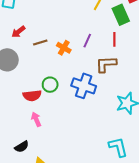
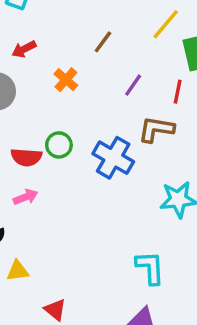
brown line: (40, 42) -> (103, 42), moved, turned -48
orange cross: (64, 48) -> (66, 80), moved
pink arrow: (36, 119) -> (26, 197), turned 80

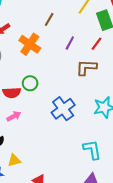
orange cross: (66, 80) -> (30, 44), size x1.5
red line: (178, 92) -> (97, 44), turned 32
blue cross: (113, 158) -> (63, 109), moved, turned 30

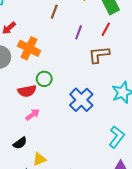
orange cross: (30, 44) -> (29, 48), moved
cyan L-shape: (92, 150) -> (117, 137), turned 55

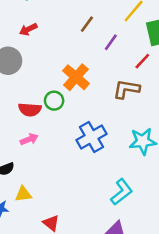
purple line: (79, 32) -> (111, 42), moved
orange cross: (29, 48) -> (76, 77), moved

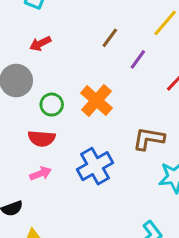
brown L-shape: (126, 89) -> (149, 139), moved
green circle: (54, 101) -> (52, 105), moved
blue cross: (91, 137) -> (95, 166), moved

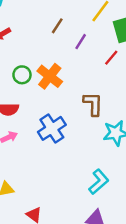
green circle: (52, 105) -> (22, 75), moved
brown L-shape: (149, 139) -> (93, 104), turned 85

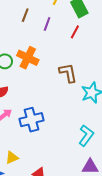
blue cross: (52, 128) -> (31, 120), moved, turned 30

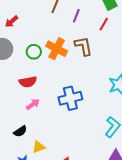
brown L-shape: (68, 73) -> (83, 46), moved
blue cross: (31, 120) -> (70, 98), moved

